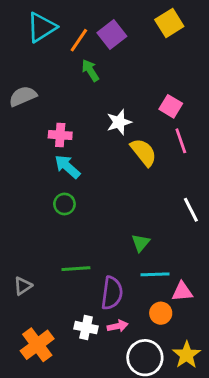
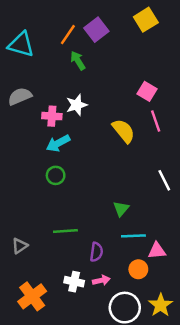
cyan triangle: (41, 27) -> (21, 44), moved, turned 48
gray semicircle: (23, 96) -> (20, 96), moved
white star: (119, 122) -> (77, 105), moved
cyan arrow: (67, 167) -> (58, 143), turned -70
purple semicircle: (112, 293) -> (96, 252), size x0.7

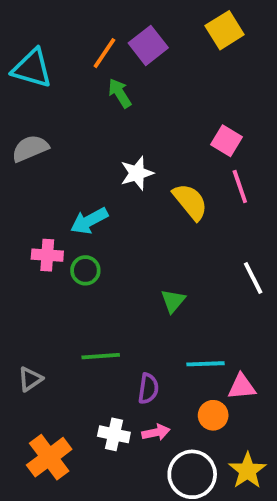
white star: (77, 105) -> (137, 173), moved
pink cross: (52, 116) -> (47, 255), moved
green triangle: (121, 209) -> (173, 301), moved

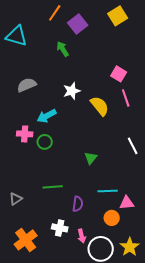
orange line: (104, 53) -> (55, 13), moved
gray semicircle: (30, 148) -> (27, 85), moved
pink arrow: (156, 432) -> (82, 236), moved, turned 88

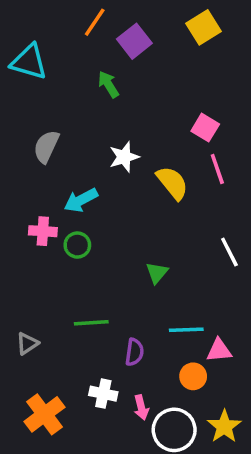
gray semicircle: (27, 85) -> (46, 147), turned -42

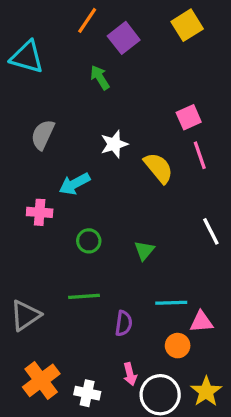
pink square: (205, 128) -> (189, 117), turned 35
green circle: (77, 245) -> (89, 241), moved
gray triangle: (27, 343) -> (25, 315), size x1.5
white cross: (103, 394) -> (87, 393), moved

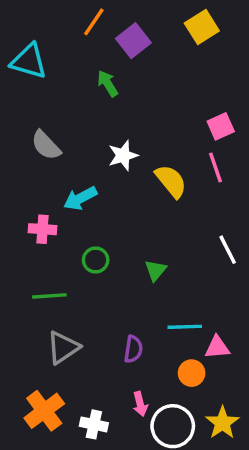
pink square: (189, 117) -> (221, 126), moved
gray semicircle: (43, 135) -> (46, 145), turned -68
green line: (84, 296) -> (49, 296), moved
gray triangle: (25, 315) -> (63, 347), moved

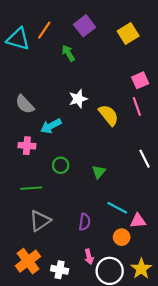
orange line: (94, 22) -> (44, 30), moved
yellow square: (202, 27) -> (128, 33), moved
gray semicircle: (46, 145) -> (25, 104), moved
cyan line: (185, 327) -> (117, 208), turned 30

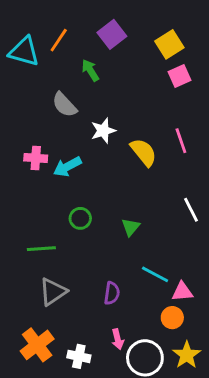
pink square: (140, 80) -> (179, 76), moved
gray semicircle: (25, 104) -> (64, 105), moved
pink cross: (27, 146) -> (36, 158), moved
orange circle: (122, 237) -> (172, 318), moved

